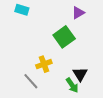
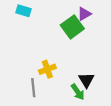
green square: (64, 37) -> (72, 27), moved
gray line: (31, 81) -> (33, 88), turned 36

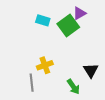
cyan rectangle: (24, 11) -> (43, 20), moved
black triangle: (86, 80) -> (91, 70), moved

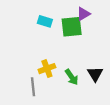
green square: (68, 25) -> (72, 27), turned 30
green arrow: (73, 87) -> (72, 77), moved

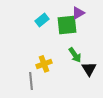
cyan rectangle: (45, 21) -> (42, 20), turned -56
green arrow: (72, 77) -> (75, 55), moved

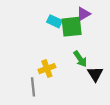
cyan rectangle: (42, 20) -> (54, 21), moved, turned 64

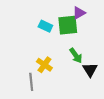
cyan rectangle: (54, 21) -> (45, 26), moved
yellow cross: (47, 69) -> (44, 65), turned -35

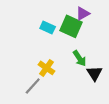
green square: (68, 25) -> (71, 26), turned 30
gray line: (31, 82) -> (33, 86), turned 48

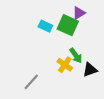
yellow cross: (47, 68) -> (65, 65), moved
black triangle: (94, 73) -> (90, 70), turned 42

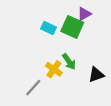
green arrow: (76, 56) -> (69, 62), moved
yellow cross: (65, 65) -> (54, 69), moved

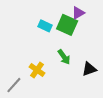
yellow cross: (54, 69) -> (37, 70), moved
gray line: (33, 88) -> (14, 85), moved

